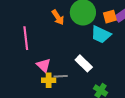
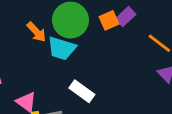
cyan trapezoid: (101, 35) -> (62, 48), moved

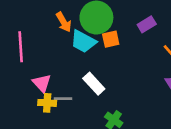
orange square: (109, 20) -> (111, 39), moved

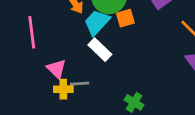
cyan trapezoid: (83, 41) -> (97, 22), turned 108
white rectangle: (94, 84) -> (100, 50), moved

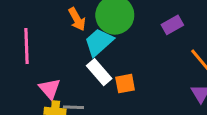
orange square: (125, 18) -> (125, 84), moved

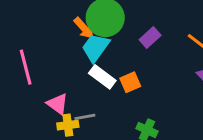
orange arrow: (77, 19) -> (84, 28), moved
purple rectangle: (172, 25) -> (150, 37), moved

